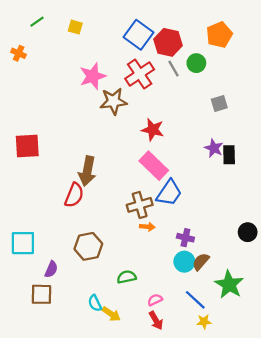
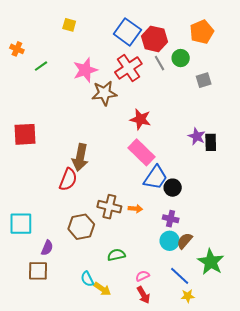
green line: (37, 22) -> (41, 66), moved
gray square: (219, 103) -> (204, 80), moved
brown cross: (140, 205) -> (109, 207), moved, turned 30
black circle: (248, 232) -> (173, 188), moved

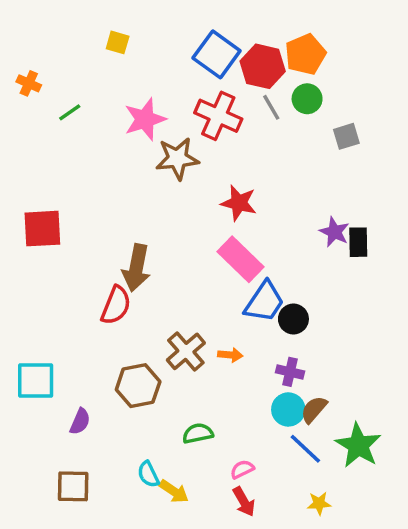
orange pentagon: (202, 32) -> (305, 54), moved
red cross: (128, 68) -> (218, 116), turned -32
brown cross: (109, 207) -> (186, 351), turned 35
brown square: (38, 271) -> (73, 486), moved
blue line: (180, 276) -> (305, 449), moved

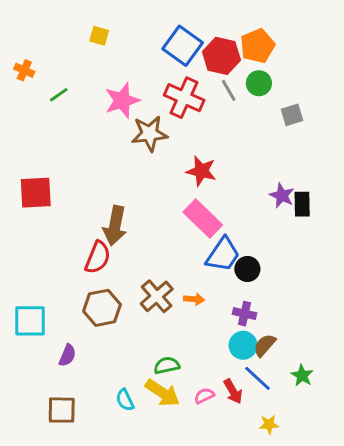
brown hexagon: (138, 386) -> (102, 308), moved
green star: (358, 445) -> (302, 376), size x0.6
yellow arrow: (174, 491) -> (162, 393), moved, size x1.4
red arrow: (244, 502) -> (233, 391), moved

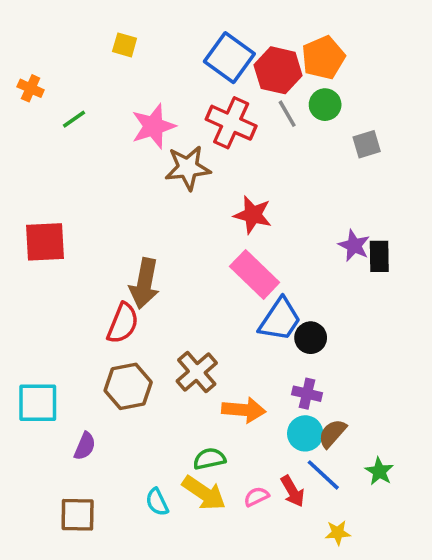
orange arrow: (194, 299) -> (244, 410), moved, size x1.6

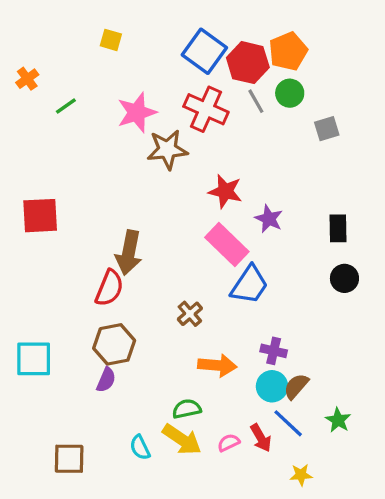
orange cross: (31, 88) -> (27, 79), turned 30
purple star: (354, 246) -> (269, 219), moved
black circle: (311, 338) -> (344, 278), moved
brown cross: (197, 372) -> (190, 314), moved, size x0.7
purple semicircle: (85, 446) -> (106, 380), moved

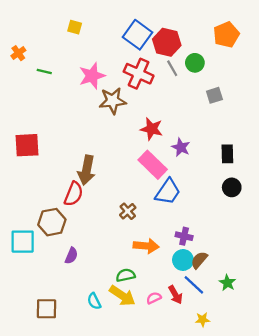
orange pentagon: (288, 51) -> (226, 35), moved
green line: (66, 106) -> (44, 71), turned 48
gray square: (327, 129) -> (214, 95), moved
brown hexagon: (114, 344) -> (52, 222), moved

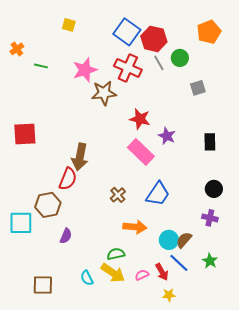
black circle: (232, 187) -> (214, 189), moved
blue trapezoid: (168, 192) -> (158, 194), moved
purple cross: (184, 236) -> (210, 218), moved
yellow star: (202, 320) -> (169, 295), moved

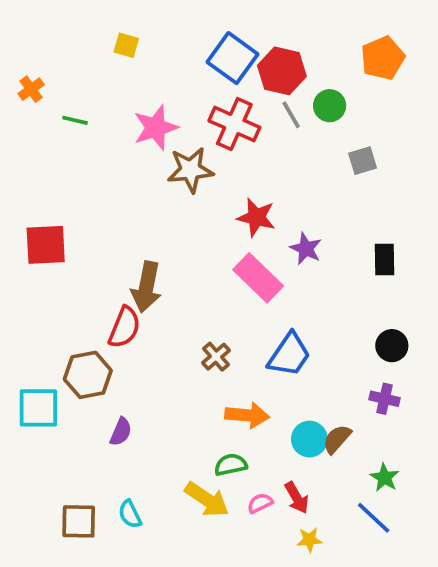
green semicircle: (116, 254) -> (231, 465), moved
blue line: (179, 263) -> (374, 518), moved
cyan semicircle: (87, 278) -> (130, 514), moved

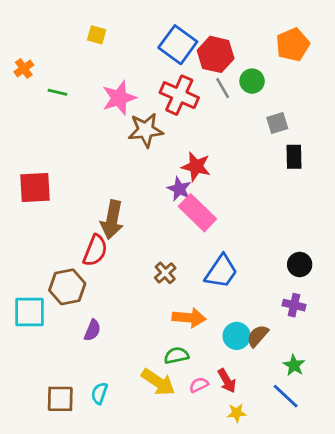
purple star: (306, 249) -> (179, 189), moved
black rectangle: (385, 260) -> (294, 157), moved
cyan semicircle: (130, 514) -> (99, 393), turned 45

